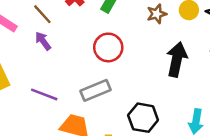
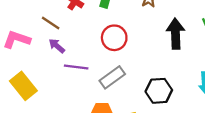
purple line: (44, 94) -> (76, 67), moved

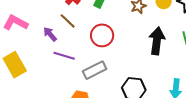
brown line: (51, 23) -> (68, 21), moved

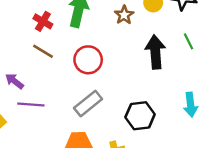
purple arrow: (50, 34) -> (14, 81), moved
purple line: (64, 56) -> (31, 104), moved

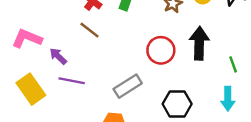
green line: (188, 41) -> (233, 64), moved
red circle: (88, 60) -> (161, 50), moved

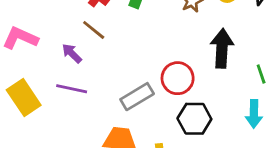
red circle: (161, 50) -> (178, 78), moved
purple arrow: (58, 56) -> (72, 53), moved

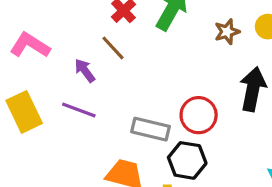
gray rectangle: (137, 97) -> (151, 129), turned 36
black hexagon: (194, 119) -> (187, 160), moved

